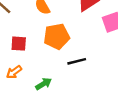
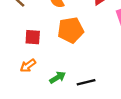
black line: (77, 61) -> (86, 82), moved

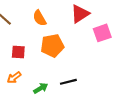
black line: (86, 82) -> (68, 82), moved

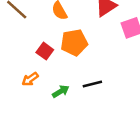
red square: (18, 52) -> (45, 51), moved, turned 32

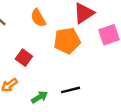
orange pentagon: (74, 43) -> (67, 41), moved

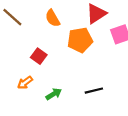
black line: (71, 90) -> (94, 91), moved

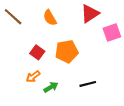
orange pentagon: (80, 40) -> (67, 51), moved
orange arrow: (25, 83) -> (33, 77), moved

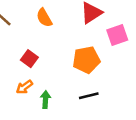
orange pentagon: (67, 51) -> (86, 60), moved
green arrow: (51, 87) -> (45, 99), turned -56

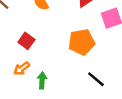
black line: (89, 96) -> (96, 79), moved, turned 54

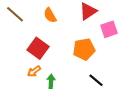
red square: (26, 41) -> (38, 48), size x1.5

